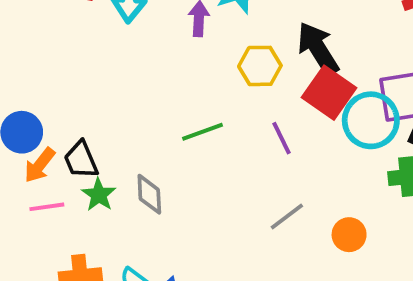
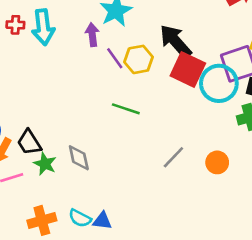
green line: (202, 132) -> (126, 109), moved, turned 48
purple line: (281, 138) -> (115, 58), moved

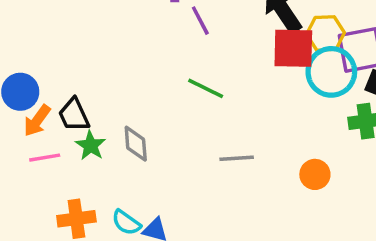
yellow hexagon: (139, 59) -> (326, 33), moved
red square: (188, 70) -> (293, 48), turned -32
gray line: (173, 157) -> (237, 158), moved, turned 35

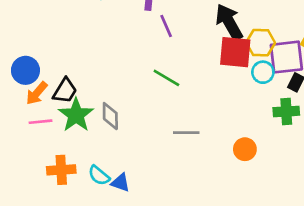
cyan circle: (331, 72) -> (263, 72), size x0.6
black trapezoid: (74, 115) -> (65, 91), turned -128
green star: (91, 145) -> (76, 115), size x1.5

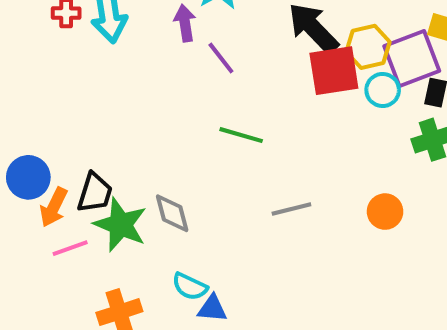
cyan semicircle: (99, 175) -> (190, 287), moved

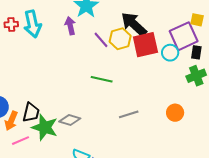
yellow hexagon: (368, 47) -> (120, 39), moved
purple line: (221, 58) -> (101, 40), moved
gray diamond: (172, 213) -> (70, 120), turned -55

